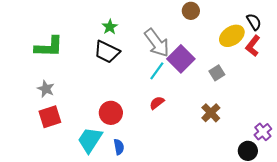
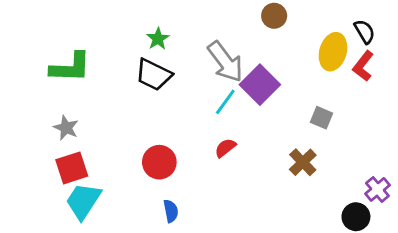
yellow ellipse: (232, 36) -> (333, 52), turned -40
gray square: (217, 73) -> (322, 118), moved, turned -35
cyan trapezoid: (90, 140) -> (83, 201), moved

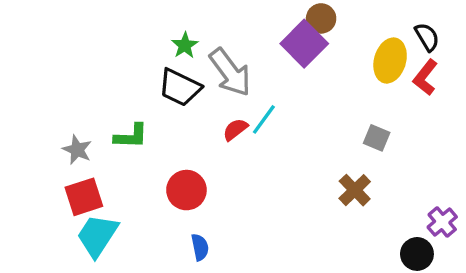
gray arrow: (225, 62) -> (230, 72), moved
green L-shape: (70, 67) -> (131, 136), moved, size x0.7
purple square: (260, 85) -> (304, 44), moved
red semicircle: (225, 148) -> (235, 129), moved

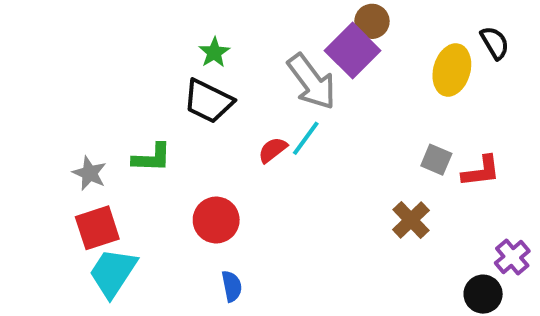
gray arrow: (230, 72) -> (312, 82), moved
red L-shape: (425, 77) -> (481, 171), moved, turned -135

